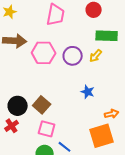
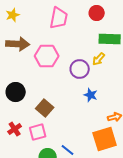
purple circle: (73, 56) -> (80, 69), moved
black circle: (18, 106) -> (16, 92), moved
pink square: (47, 129) -> (38, 132), moved, turned -30

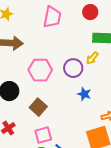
pink hexagon: (47, 56) -> (40, 70), moved
pink square: (38, 132) -> (43, 135), moved

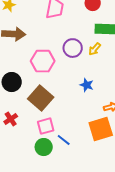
purple circle: (73, 68) -> (73, 48), moved
brown square: (38, 107) -> (41, 98), size x1.4

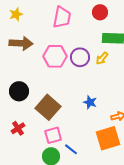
pink hexagon: (43, 61) -> (55, 56), moved
blue star: (87, 85) -> (90, 102), moved

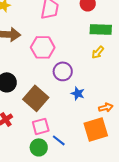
purple circle: (80, 57) -> (63, 71), moved
yellow arrow: (102, 58) -> (98, 52), moved

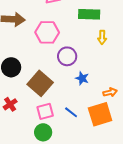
green rectangle: (101, 29) -> (89, 14), moved
yellow arrow: (98, 52) -> (102, 37), turned -40
blue line: (59, 140) -> (71, 112), moved

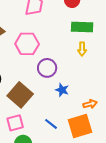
green rectangle: (89, 14) -> (82, 27), moved
pink square: (45, 111) -> (15, 123), moved

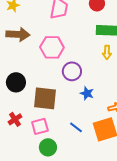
brown square: (20, 95) -> (45, 98), turned -35

